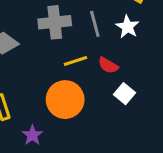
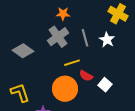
gray cross: (55, 22) -> (58, 37), turned -30
red semicircle: (108, 65) -> (86, 76), moved

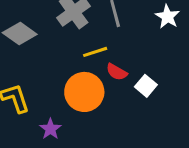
white star: (107, 40) -> (167, 17), moved

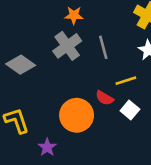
yellow line: (95, 52) -> (126, 81), moved

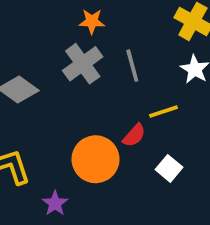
red semicircle: (105, 98) -> (134, 135), turned -78
white square: (130, 110) -> (169, 168), moved

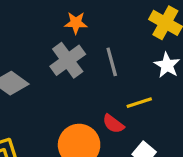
red semicircle: (134, 135) -> (113, 124), turned 85

